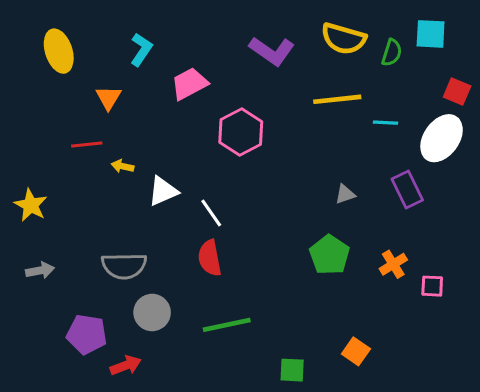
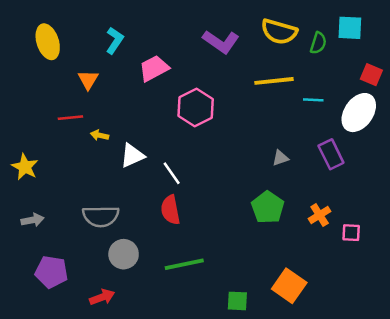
purple pentagon: (87, 334) -> (51, 272), moved
orange square: (356, 351) -> (289, 286), size x1.5

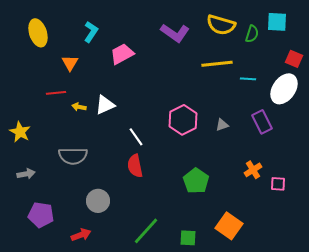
pink hexagon: (196, 107) -> (183, 120), moved
white triangle: (132, 156) -> (105, 105), moved
green pentagon: (268, 207) -> (196, 181), moved
gray semicircle: (101, 216) -> (73, 156), moved
green line: (184, 264) -> (146, 231), moved, turned -36

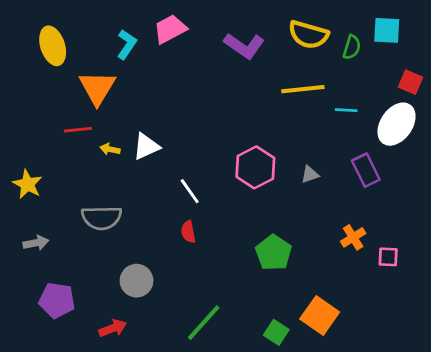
pink trapezoid: (122, 54) -> (170, 29), moved
orange triangle: (70, 63) -> (97, 88), size x1.6
red semicircle: (135, 166) -> (188, 232), size x0.7
green square: (188, 238) -> (276, 332), moved, turned 30

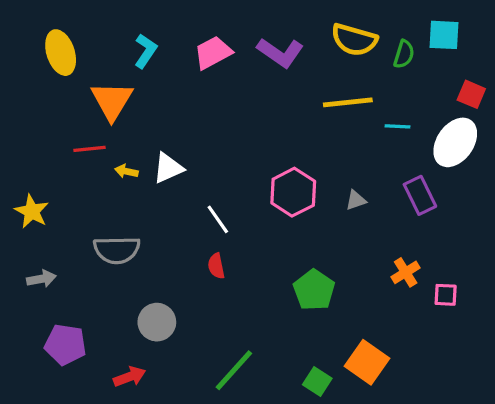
pink trapezoid: (170, 29) -> (213, 53), moved

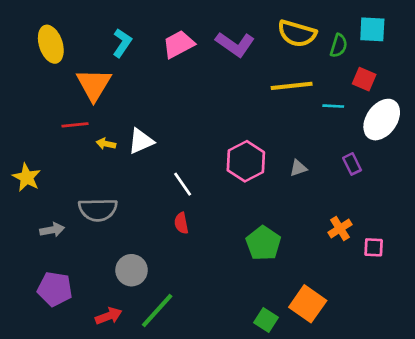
red square: (471, 94) -> (364, 79), moved
purple rectangle: (420, 195) -> (352, 164), size x0.7
gray arrow: (41, 279) -> (52, 230), moved
green line: (234, 370) -> (157, 311), moved

